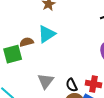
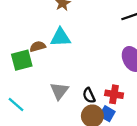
cyan triangle: (47, 34) -> (60, 37), turned 30

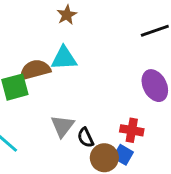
brown semicircle: (38, 46) -> (35, 70), size x1.5
black semicircle: (89, 95) -> (86, 138), moved

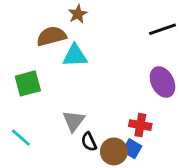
brown semicircle: (35, 70) -> (51, 36), moved
black semicircle: (86, 138) -> (89, 142), moved

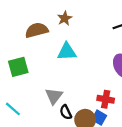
brown star: (78, 14) -> (65, 18), moved
cyan triangle: (75, 56) -> (67, 52), moved

